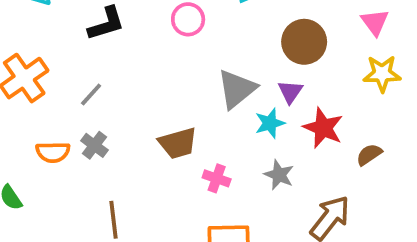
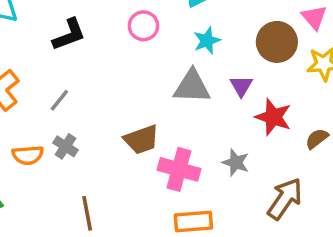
brown circle: (304, 42) -> (277, 42), moved
gray triangle: (237, 89) -> (192, 87), turned 45
cyan star: (270, 123) -> (207, 41), moved
pink cross: (217, 178) -> (179, 169), size x1.6

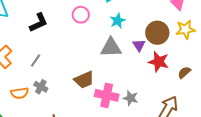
brown circle: (277, 42) -> (157, 33), moved
gray star: (236, 162) -> (131, 98), moved

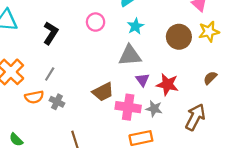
black L-shape: (39, 23) -> (51, 33), turned -30
purple triangle: (139, 45) -> (142, 80), moved
red star: (159, 62) -> (167, 85), moved
orange semicircle: (20, 93) -> (34, 97), moved

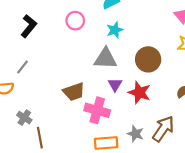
brown circle: (179, 37) -> (148, 59), moved
gray cross: (57, 102) -> (24, 118), moved
gray star: (154, 109) -> (135, 134), moved

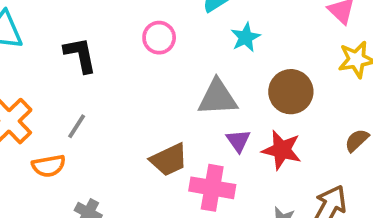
black L-shape: (29, 26) -> (80, 55), turned -45
cyan star: (115, 30) -> (246, 37), moved

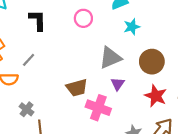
gray triangle: (218, 98) -> (110, 58), turned -30
red star: (282, 150) -> (156, 96), moved

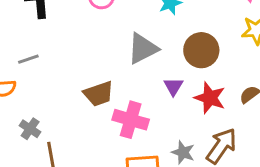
gray line: (29, 60) -> (28, 59), turned 32
purple triangle: (118, 84) -> (173, 86), moved

